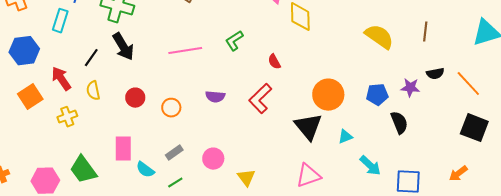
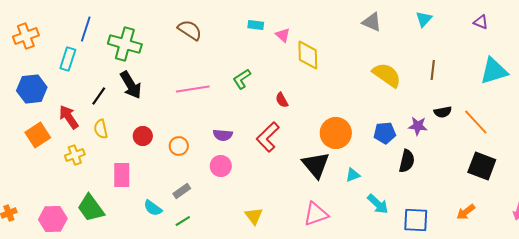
black semicircle: (399, 123) -> (407, 161), turned 35
pink rectangle: (123, 149) -> (122, 175), moved
pink circle: (213, 159) -> (221, 166), moved

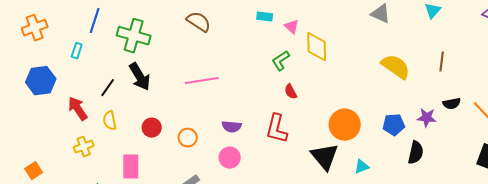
cyan rectangle: (68, 59) -> (77, 51), size x0.7
green L-shape: (242, 79) -> (281, 61), moved
orange square: (38, 135) -> (34, 171), moved, size x0.7
red L-shape: (268, 137) -> (277, 129), turned -32

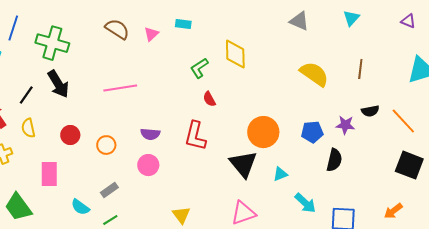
pink triangle: (292, 27) -> (151, 34), moved, turned 35

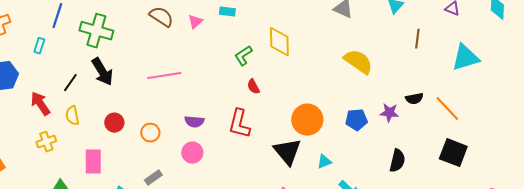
brown line: (360, 69) -> (417, 39), moved
black semicircle: (334, 160) -> (397, 161), moved

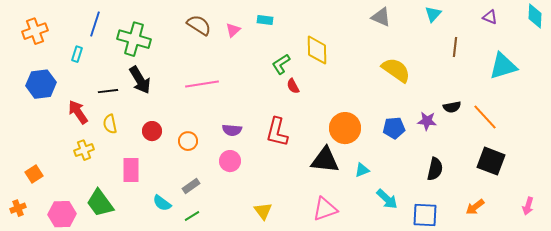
black line: (70, 83) -> (108, 91), turned 48
red semicircle: (253, 87) -> (293, 86), moved
black triangle: (287, 152) -> (325, 160), turned -44

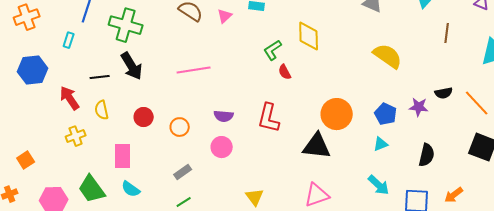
blue pentagon: (394, 128) -> (386, 114), turned 30
cyan triangle: (362, 170) -> (381, 144), moved
cyan semicircle: (162, 203) -> (131, 189), moved
orange arrow: (475, 207) -> (454, 195), moved

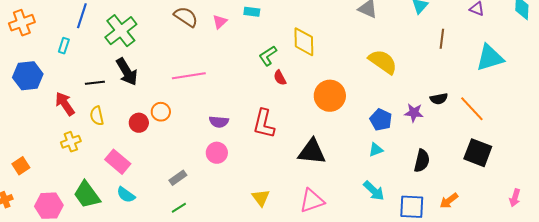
green cross: (126, 25) -> (121, 31), turned 36
orange circle: (337, 114) -> (330, 96), moved
orange circle: (180, 127) -> (161, 112), moved
pink rectangle: (123, 156) -> (118, 162), turned -50
yellow triangle: (255, 197) -> (261, 198), moved

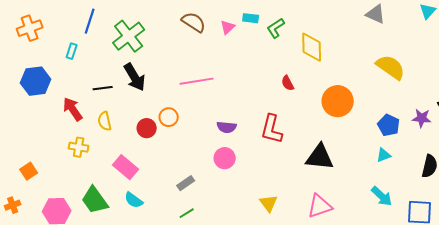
cyan rectangle: (252, 12) -> (251, 18), moved
green L-shape: (268, 56) -> (276, 28), moved
yellow cross: (71, 142) -> (79, 147), turned 30

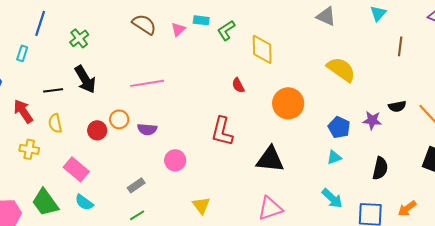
green cross: (129, 36) -> (79, 38), size x0.6
purple semicircle: (227, 127) -> (147, 129), moved
yellow triangle: (269, 203) -> (201, 205), moved

